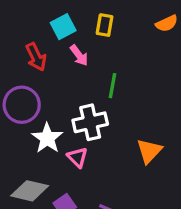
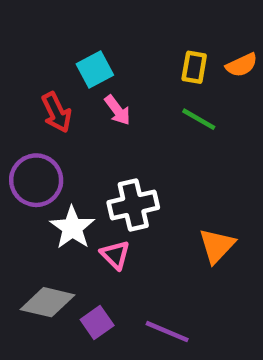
yellow rectangle: (105, 25) -> (194, 67), moved
green line: (113, 86) -> (199, 119), moved, turned -70

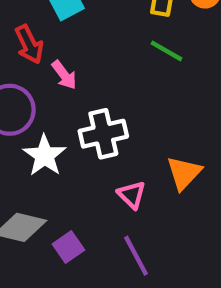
pink arrow: (117, 110) -> (64, 75), moved
pink triangle: (115, 255) -> (132, 195), moved
purple line: (167, 332) -> (136, 256), turned 39

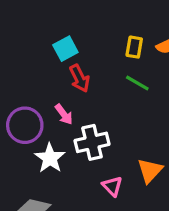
red arrow: (29, 44) -> (80, 78), moved
pink arrow: (64, 75) -> (64, 114), moved

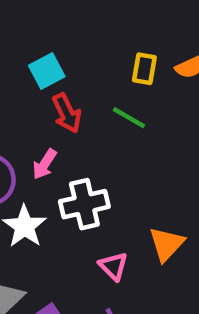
green line: (137, 83) -> (129, 118), moved
pink arrow: (64, 114) -> (45, 164), turned 70

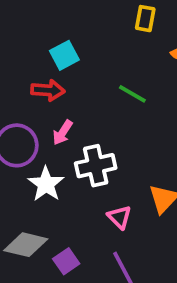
yellow rectangle: (144, 69) -> (145, 19), moved
red arrow: (67, 113) -> (48, 90), moved, turned -60

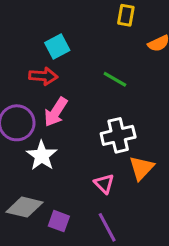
pink arrow: (63, 133) -> (56, 112), size x1.4
white cross: (96, 166) -> (118, 135), moved
purple square: (66, 261) -> (59, 221), turned -35

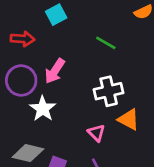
red arrow: (43, 76) -> (23, 39), moved
orange triangle: (141, 168) -> (129, 119), turned -45

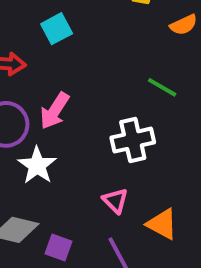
green line: (106, 43) -> (162, 87), moved
orange triangle: (129, 119) -> (162, 224), moved

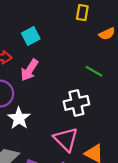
pink arrow: (55, 111) -> (29, 70), moved
pink triangle: (115, 201) -> (66, 139), size x1.6

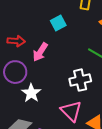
cyan square: (31, 36) -> (58, 23), moved

